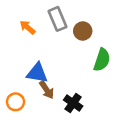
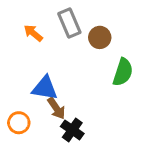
black cross: (73, 103) -> (72, 130), moved

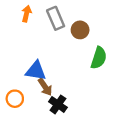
orange arrow: (33, 33) -> (26, 14), moved, turned 63

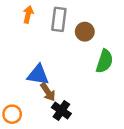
gray rectangle: (56, 18) -> (59, 19), turned 30
orange circle: (15, 99) -> (12, 114), moved

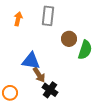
orange arrow: (28, 14) -> (18, 19), moved
brown circle: (85, 32) -> (69, 39), moved

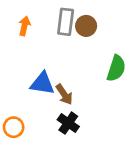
brown circle: (69, 39) -> (86, 26), moved
brown arrow: (39, 75) -> (64, 94), moved

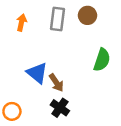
brown circle: (86, 26) -> (88, 15), moved
blue triangle: (42, 83) -> (37, 73), turned 30

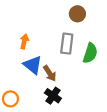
gray rectangle: (57, 19) -> (67, 44), moved
orange arrow: (21, 23) -> (24, 41), moved

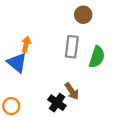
blue triangle: (33, 65) -> (17, 63), moved
brown arrow: (50, 73) -> (72, 91), moved

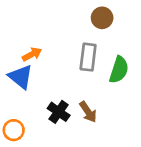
orange arrow: (26, 44) -> (32, 54), turned 49
black cross: (57, 103) -> (59, 112), moved

